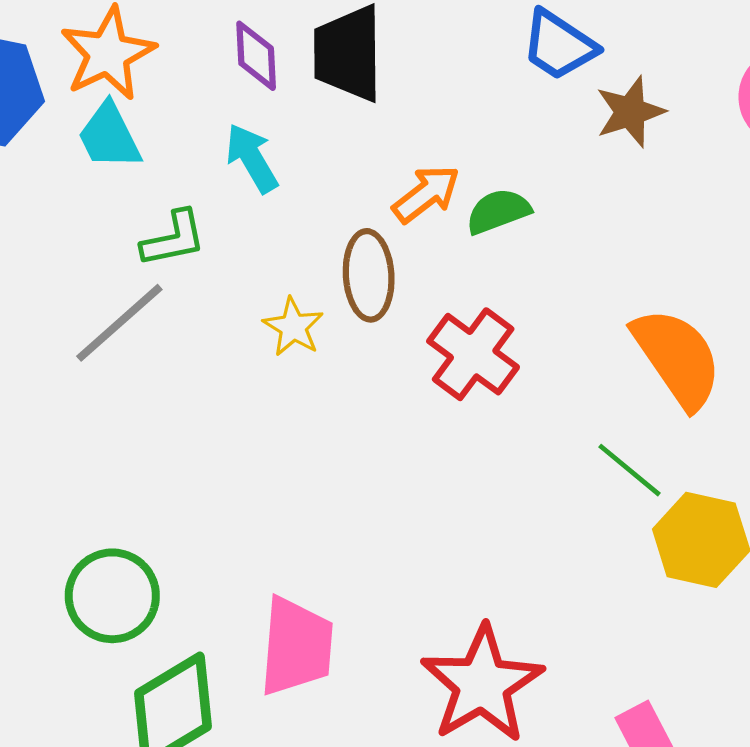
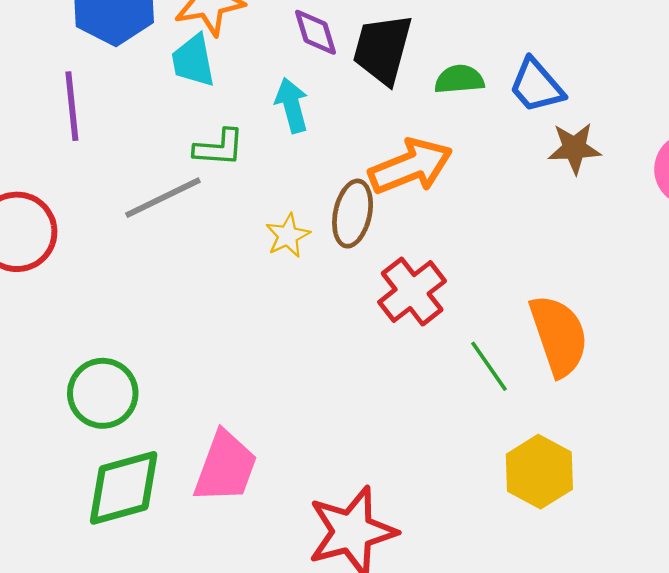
purple diamond: (256, 56) -> (316, 32), turned -30
orange arrow: (426, 194) -> (411, 166), size x1.5
green semicircle: (498, 211) -> (459, 79), moved
green line: (630, 470) -> (489, 366), moved

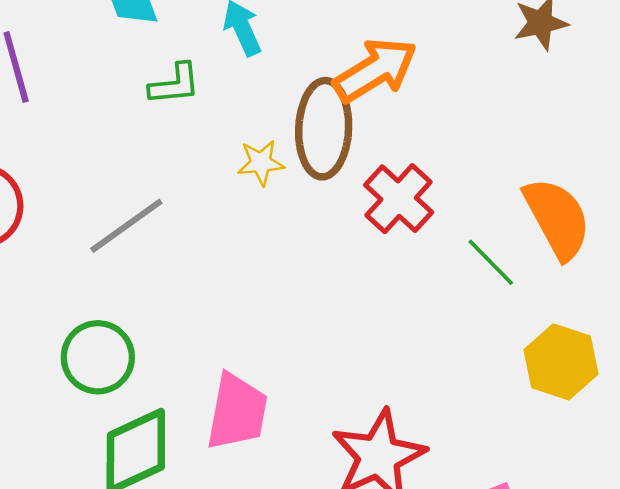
gray line: (163, 198) -> (126, 226), moved
brown ellipse: (353, 214) -> (324, 129), size x1.4
yellow star: (288, 236) -> (261, 163), turned 30

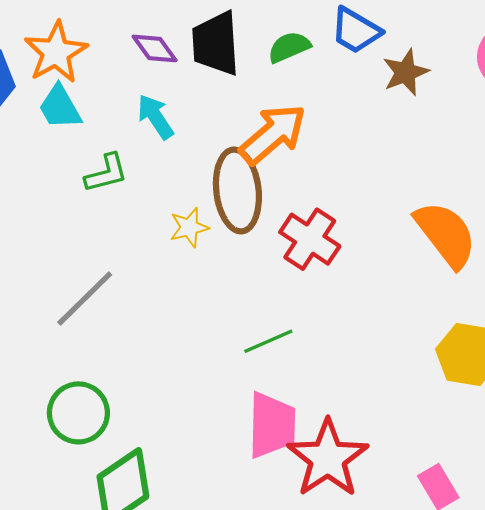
green line: (491, 262) -> (268, 341), moved, turned -60
pink trapezoid: (237, 412) -> (272, 425), moved

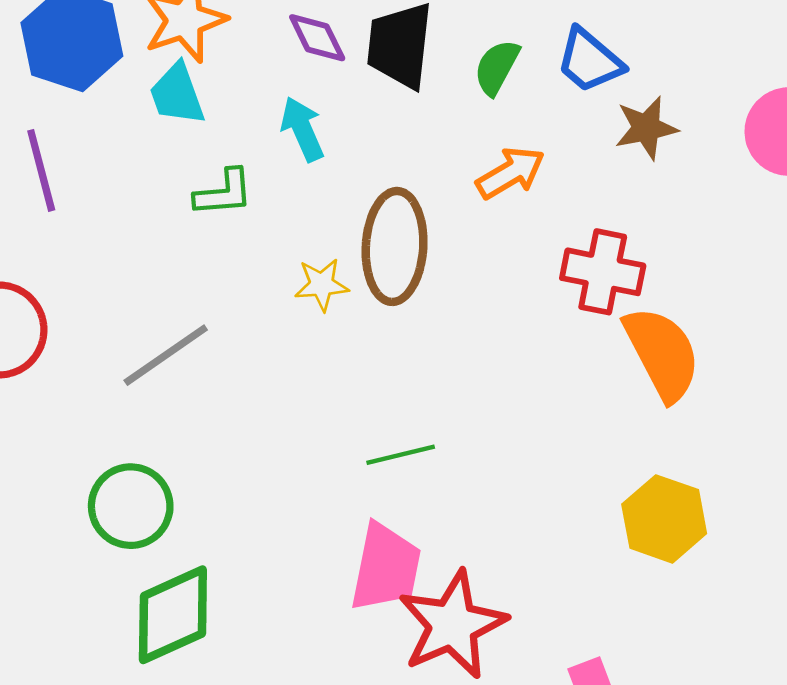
green semicircle: (289, 47) -> (497, 67), turned -48
orange arrow: (273, 134) -> (510, 173), moved, size x0.7
red cross: (310, 239) -> (603, 272), moved, turned -32

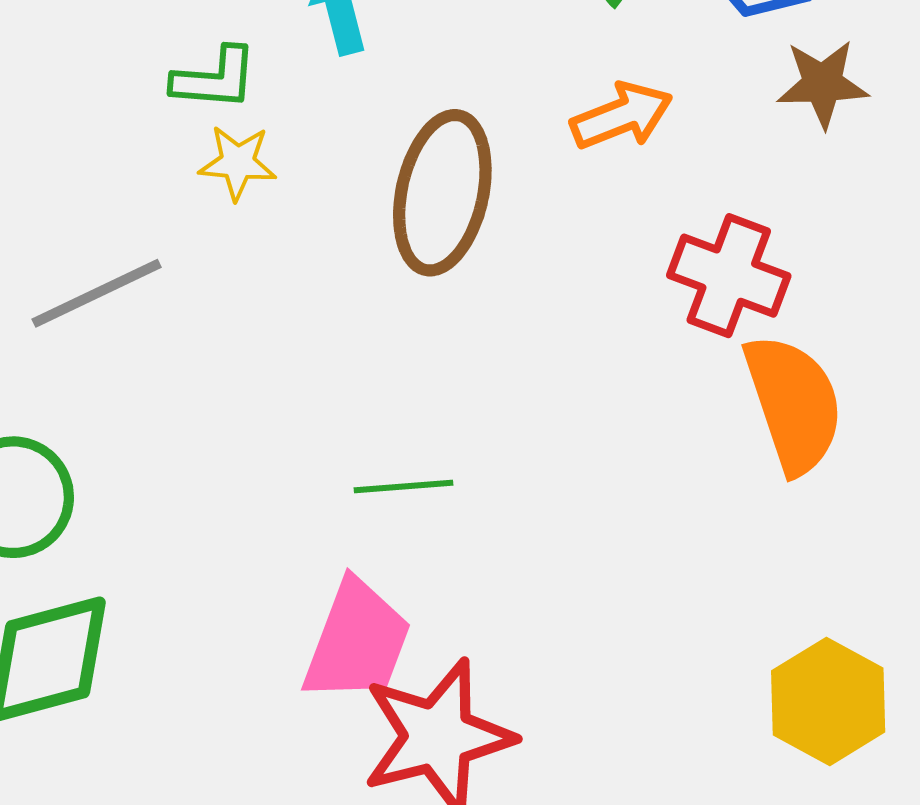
yellow star: (322, 285) -> (238, 163), moved
yellow hexagon: (664, 519) -> (828, 701), moved

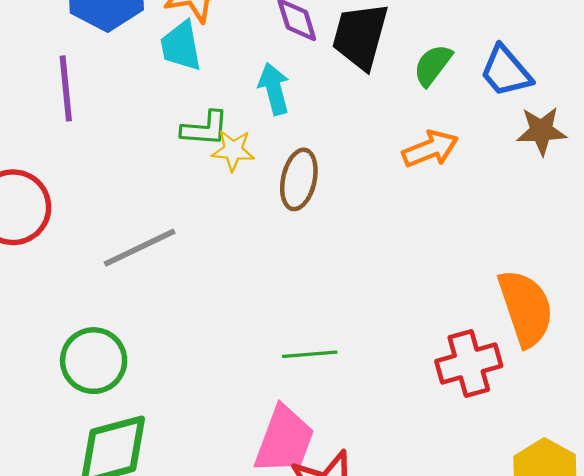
yellow star: (238, 163) -> (233, 150), moved
brown ellipse: (442, 193) -> (299, 179), moved, size x0.7
red cross: (729, 276) -> (469, 363), moved, turned -36

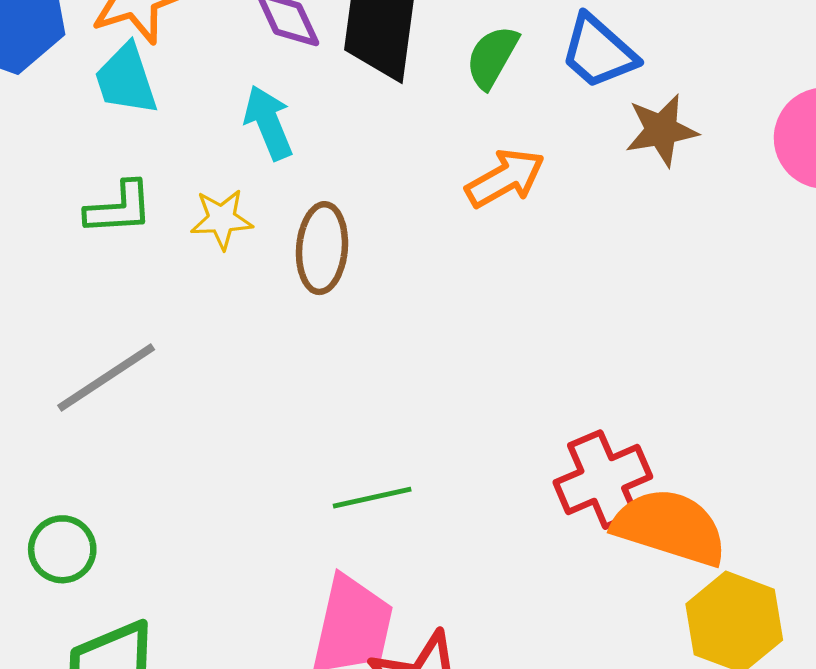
green L-shape: (205, 129) -> (119, 208), moved
orange semicircle: (526, 308) -> (670, 527), moved, turned -46
green circle: (94, 361) -> (62, 549), size x0.7

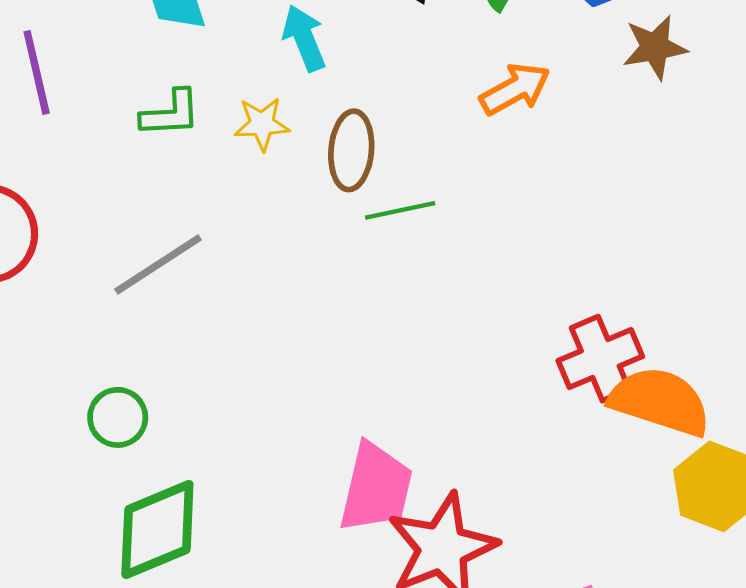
green line: (372, 498) -> (400, 210), moved

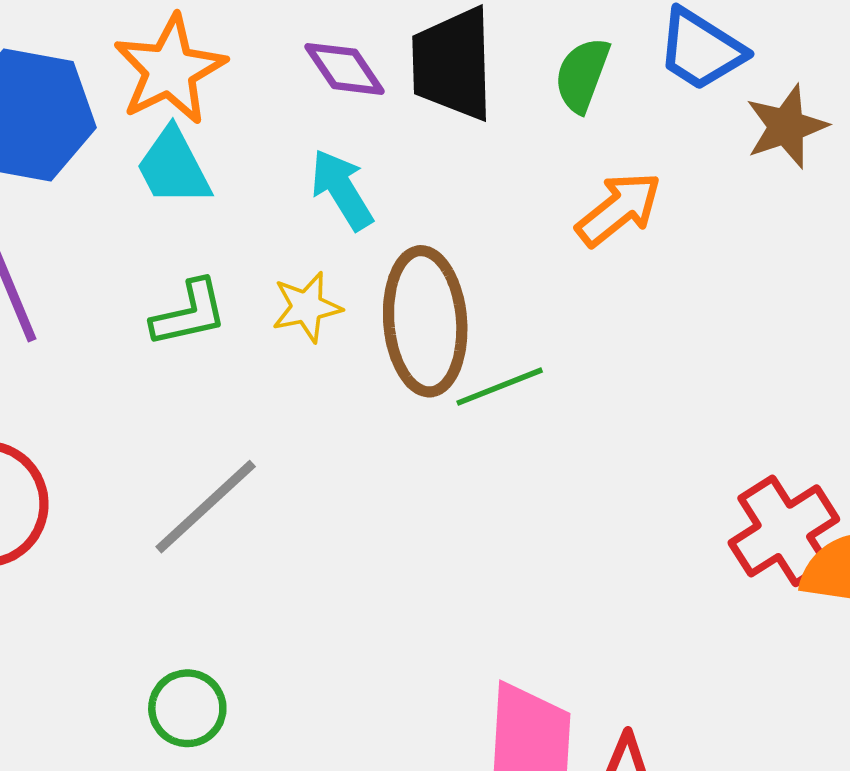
brown ellipse: (351, 150) -> (425, 321), size x1.4

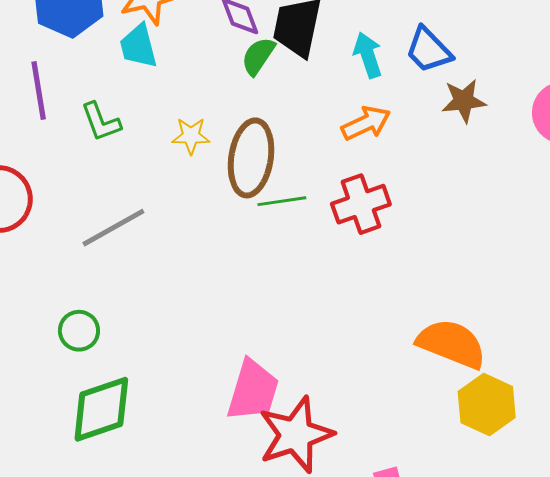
green semicircle: (582, 75) -> (258, 56), moved
cyan arrow: (342, 190) -> (368, 55), moved
green L-shape: (189, 313) -> (101, 122), moved, turned 69
red cross: (784, 531) -> (361, 204), moved

